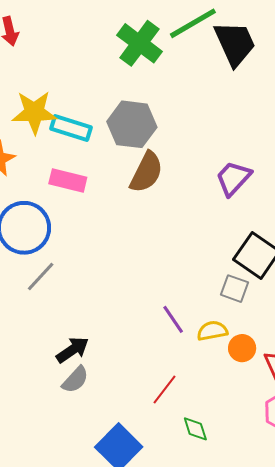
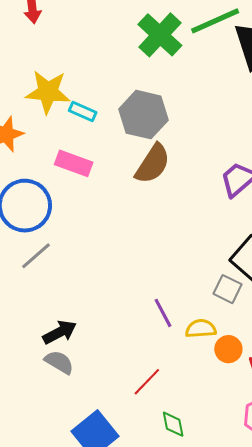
cyan rectangle: (71, 128) -> (83, 112), size x0.7
gray semicircle: (75, 380) -> (59, 362), turned -108

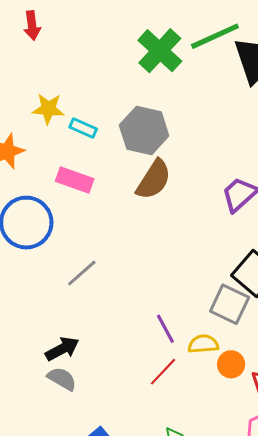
yellow star: (48, 92) -> (48, 109), size x0.7
gray line: (36, 256) -> (82, 273), moved
gray square: (227, 289) -> (230, 304), size x1.4
red line: (147, 382) -> (163, 372), moved

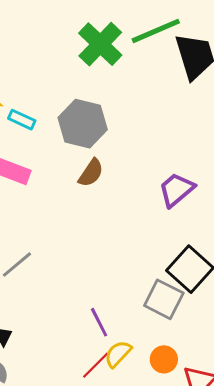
brown semicircle: (154, 180) -> (91, 173), size x0.7
yellow semicircle: (203, 344) -> (118, 354), moved, turned -44

